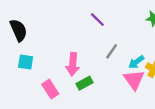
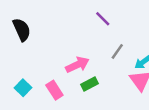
cyan square: (26, 62) -> (23, 88), moved, turned 35
pink arrow: (73, 64) -> (77, 65), turned -120

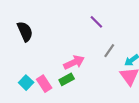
green rectangle: (89, 84) -> (67, 79), moved
pink rectangle: (54, 90) -> (44, 84), moved

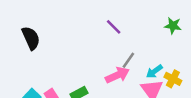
pink arrow: (74, 62) -> (117, 75), moved

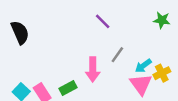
pink arrow: (117, 75) -> (93, 69), moved, turned 115
yellow cross: (173, 79) -> (162, 73), turned 35

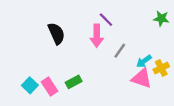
black semicircle: (20, 32) -> (56, 33), moved
pink arrow: (93, 69) -> (97, 36), moved
pink triangle: (141, 84) -> (142, 78), turned -35

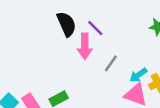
black semicircle: (56, 33) -> (66, 24), moved

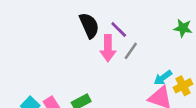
gray line: (111, 63) -> (131, 51), moved

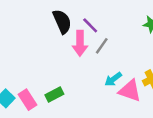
cyan arrow: (163, 78) -> (113, 79), moved

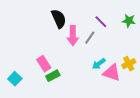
purple line: (90, 25) -> (101, 22), moved
pink rectangle: (27, 100) -> (44, 64), moved

